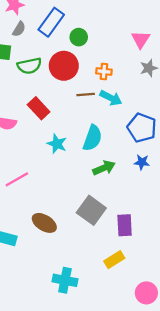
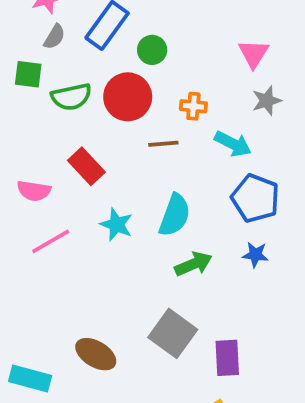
cyan arrow: (111, 98) -> (233, 144), moved
pink line: (17, 179) -> (51, 241), moved

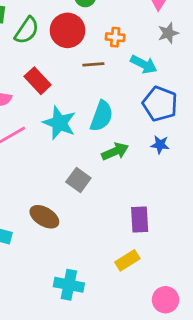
green semicircle: (71, 97) -> (27, 30), turned -44
cyan star: (116, 225) -> (59, 123), size x1.4
gray square: (173, 333) -> (78, 180), moved, size x0.7

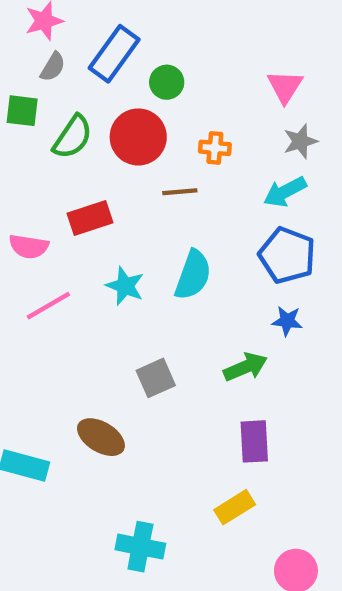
cyan arrow: (144, 64) -> (285, 192), moved, turned 125
red rectangle: (38, 81) -> (90, 218), turned -65
cyan star: (59, 123) -> (125, 286), size x0.7
green arrow: (115, 151) -> (246, 367), moved
gray square: (78, 180) -> (156, 378), turned 30

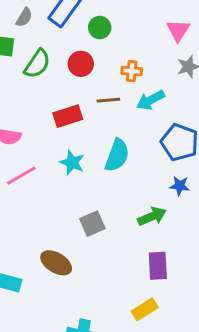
red circle: (138, 137) -> (81, 64), size x0.7
cyan arrow: (285, 192) -> (151, 100), moved
red rectangle: (90, 218) -> (68, 116), moved

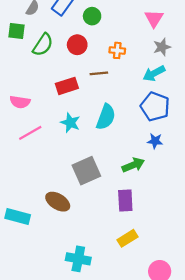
cyan arrow: (151, 100) -> (154, 73), moved
gray square: (92, 224) -> (86, 171), size x1.4
purple rectangle: (158, 266) -> (125, 200), moved

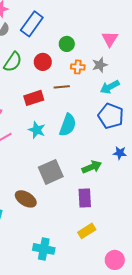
green circle: (92, 16) -> (67, 44), moved
gray star: (162, 47) -> (100, 65), moved
blue star: (155, 141) -> (120, 153), moved

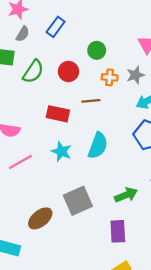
blue rectangle: (32, 24) -> (56, 27), size x0.7
red rectangle: (34, 98) -> (58, 114), turned 30
brown ellipse: (26, 199) -> (40, 218), moved, turned -70

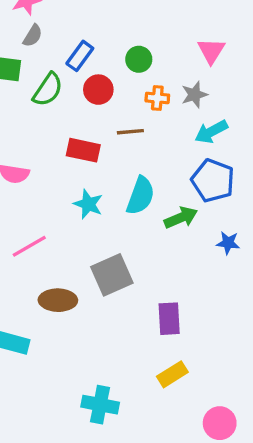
blue rectangle: (56, 27) -> (80, 56), moved
pink line: (20, 162) -> (29, 246), moved
green arrow: (126, 195) -> (181, 218), moved
brown ellipse: (40, 218) -> (58, 300), turned 40

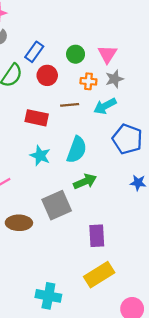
pink triangle: (211, 51) -> (107, 54), moved
cyan arrow: (211, 132) -> (105, 106), moved
green arrow: (181, 218) -> (85, 182), moved
yellow rectangle: (172, 374) -> (99, 275), size x1.4

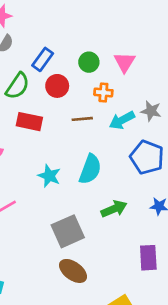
gray star: (114, 79) -> (151, 111), moved, turned 30
red rectangle: (37, 118) -> (29, 122), moved
green arrow: (85, 182) -> (114, 209), moved
brown ellipse: (19, 223) -> (73, 271), moved, turned 35
purple rectangle: (97, 236) -> (148, 258), moved

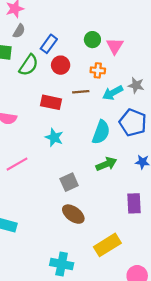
green circle: (89, 62) -> (92, 40), moved
red rectangle: (29, 122) -> (51, 102), moved
cyan semicircle: (90, 169) -> (101, 132), moved
gray square: (68, 231) -> (69, 182), size x0.7

